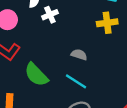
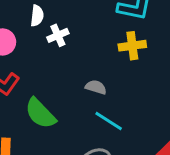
cyan line: (76, 81) -> (109, 121), moved

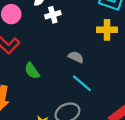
green semicircle: (40, 113) -> (32, 71), size x0.7

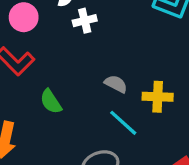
yellow cross: (107, 30) -> (158, 97), moved

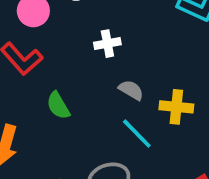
white cross: (85, 21) -> (107, 44), moved

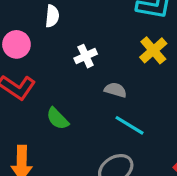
yellow cross: (176, 107) -> (153, 50), moved, turned -32

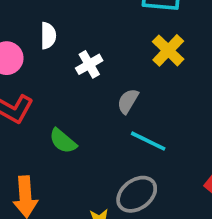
white semicircle: (52, 16) -> (48, 36), moved
gray semicircle: (115, 90) -> (128, 101), turned -70

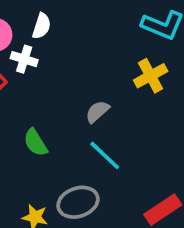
white cross: (89, 64) -> (24, 59), moved, turned 30
green semicircle: (63, 141) -> (36, 143), moved

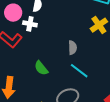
gray semicircle: (97, 112) -> (73, 48), turned 136

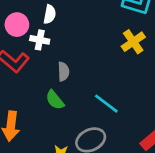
gray semicircle: (73, 48) -> (63, 72), moved

